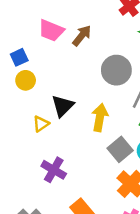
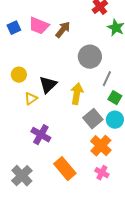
blue square: (19, 57) -> (14, 28), moved
yellow circle: (26, 80) -> (19, 75), moved

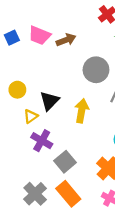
brown arrow: (63, 30) -> (66, 40), turned 30
gray square: (93, 119) -> (65, 162), moved
purple cross: (41, 135) -> (42, 141), moved
gray cross: (22, 176) -> (35, 194), moved

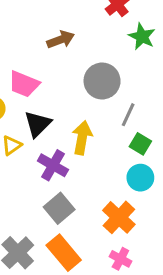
pink trapezoid: (40, 35) -> (24, 84), moved
purple cross: (42, 141) -> (53, 165), moved

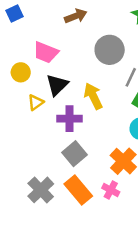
yellow arrow: (82, 138) -> (93, 96), turned -36
purple cross: (53, 165) -> (70, 119), turned -30
pink cross: (120, 259) -> (111, 190), moved

